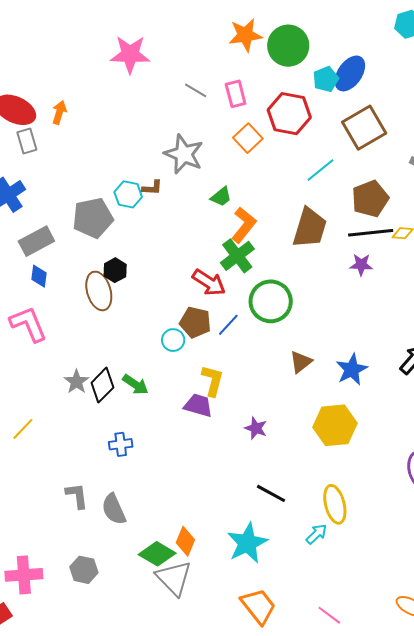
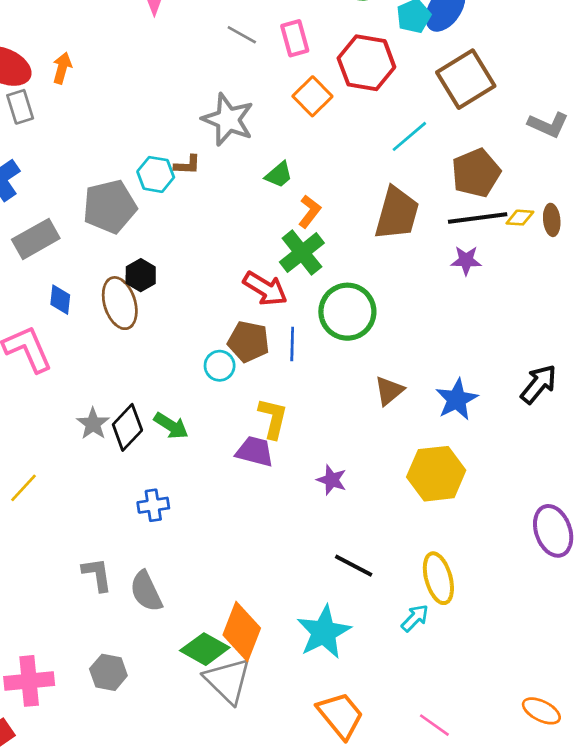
orange L-shape: (244, 225) -> (309, 211), size x0.7
blue diamond: (39, 276) -> (60, 300), moved
blue line: (228, 325) -> (292, 344), turned -40
orange diamond: (185, 541) -> (242, 631), size x1.5

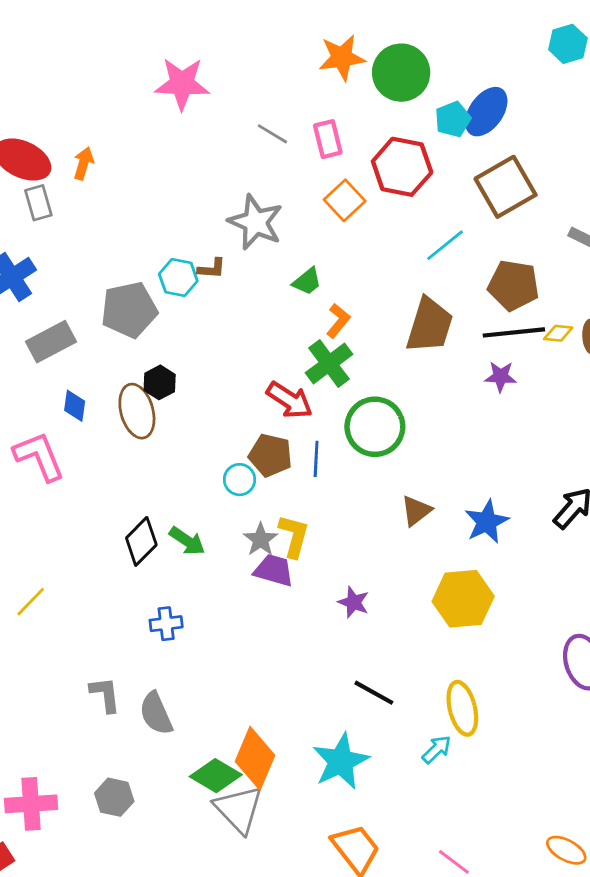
brown pentagon: (476, 173) -> (513, 285), turned 30
gray star: (93, 424) -> (261, 540), moved

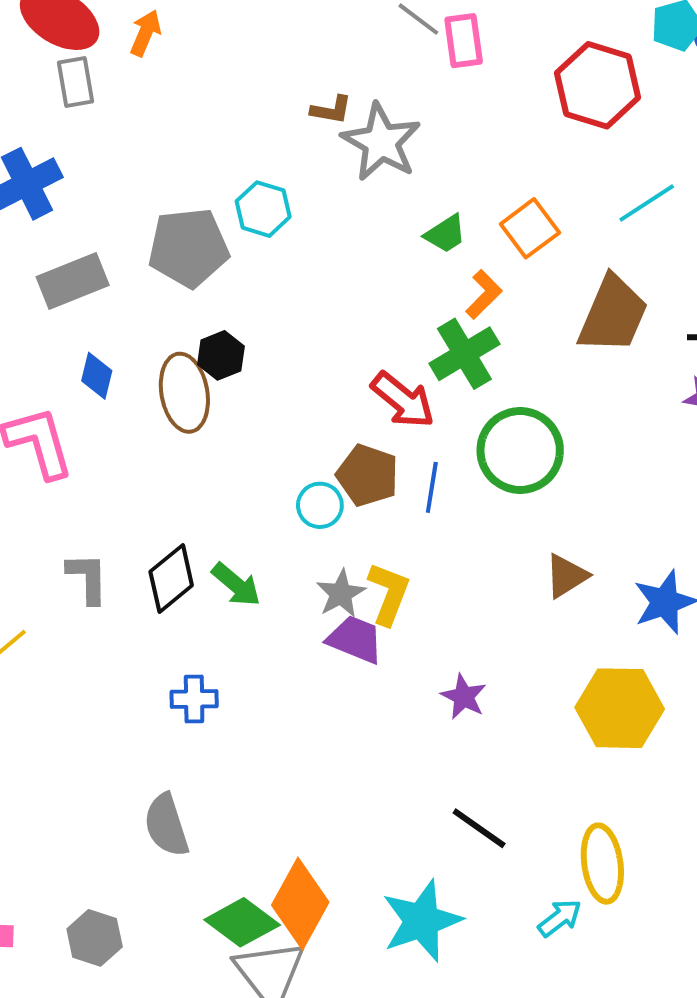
pink rectangle: (328, 139) -> (464, 41), moved
orange square: (345, 200) -> (530, 228), moved
brown L-shape: (212, 268) -> (331, 110), moved
gray L-shape: (105, 695) -> (88, 578), moved

